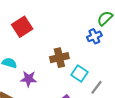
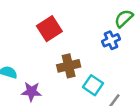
red square: (22, 27) -> (49, 29), moved

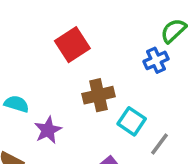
purple star: (31, 92) -> (48, 130), turned -30

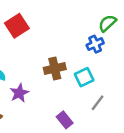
red square: (72, 45) -> (17, 26), moved
cyan square: (132, 121) -> (84, 77), moved, turned 30

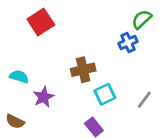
cyan square: (84, 77) -> (105, 94), moved
gray line: (98, 103) -> (144, 100), moved

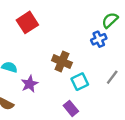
brown cross: (83, 70) -> (62, 62), turned 36
gray line: (144, 100) -> (112, 77), moved

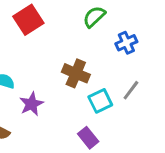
green semicircle: (110, 20) -> (94, 17), moved
gray line: (112, 77) -> (131, 90), moved

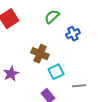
gray line: (131, 90) -> (79, 86), moved, turned 48

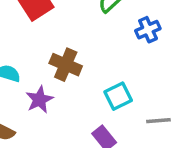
brown cross: (40, 54) -> (66, 65), moved

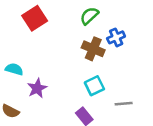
brown cross: (66, 65) -> (93, 49), moved

